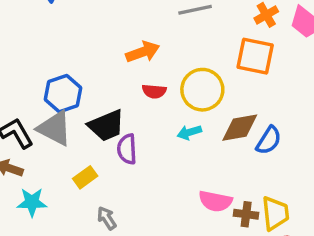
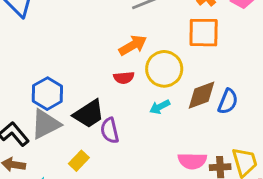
orange arrow: (143, 52) -> (133, 45), moved
gray triangle: (55, 128) -> (46, 124), turned -44

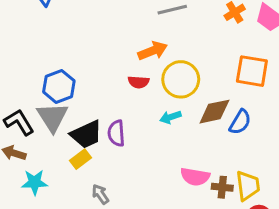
orange square: (204, 33) -> (252, 71), moved
black trapezoid: (89, 114) -> (86, 134), moved
gray triangle: (46, 124) -> (52, 117), turned -44

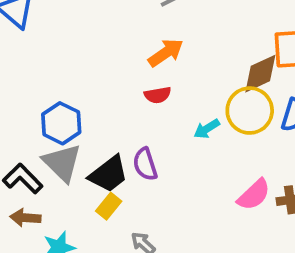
yellow circle: (181, 79) -> (250, 111), moved
brown diamond: (214, 112) -> (260, 74), moved
pink semicircle: (195, 177) -> (254, 195), turned -40

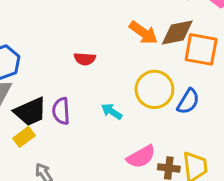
orange arrow: (166, 53) -> (143, 33), moved, turned 56
brown diamond: (260, 74) -> (177, 32), moved
cyan arrow: (207, 129) -> (112, 111), moved, turned 50

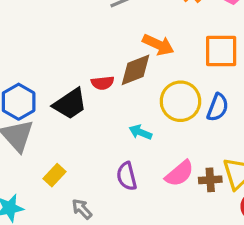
brown diamond: (177, 32) -> (136, 70), moved
purple semicircle: (61, 111) -> (127, 176), moved
black trapezoid: (30, 112) -> (70, 104), moved

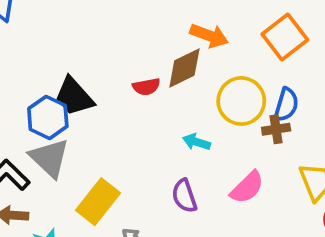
orange square: (221, 51) -> (285, 37), turned -33
black trapezoid: (70, 104) -> (74, 96), moved, turned 87
yellow rectangle: (54, 175) -> (98, 202), size x1.6
brown cross: (210, 180) -> (276, 129), moved

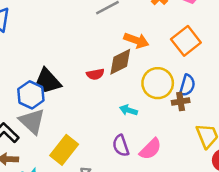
pink semicircle: (247, 187) -> (150, 149), moved

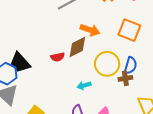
orange square: (186, 41) -> (129, 30), turned -30
cyan arrow: (128, 110) -> (84, 85), turned -32

